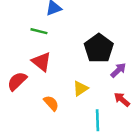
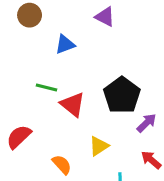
green line: (39, 31) -> (46, 88), moved
red triangle: (41, 62) -> (73, 104), moved

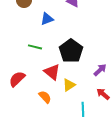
black pentagon: (122, 95) -> (71, 51), moved
red triangle: (73, 104) -> (52, 72), moved

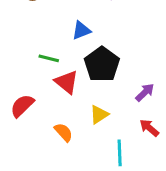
blue triangle: (47, 19) -> (81, 30), moved
red triangle: (52, 72) -> (66, 82), moved

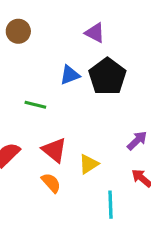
black pentagon: (102, 64) -> (107, 77), moved
red triangle: (66, 82) -> (54, 150), moved

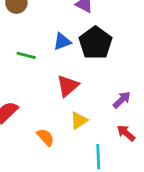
green line: (35, 105) -> (26, 55), moved
red triangle: (54, 150) -> (68, 86), moved, turned 40

